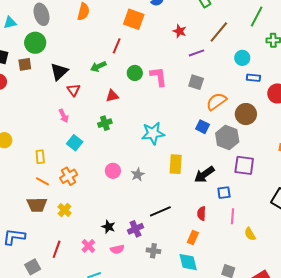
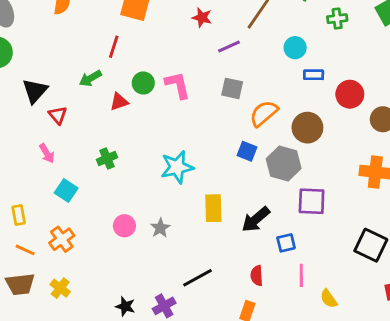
red triangle: (112, 96) -> (119, 102), moved

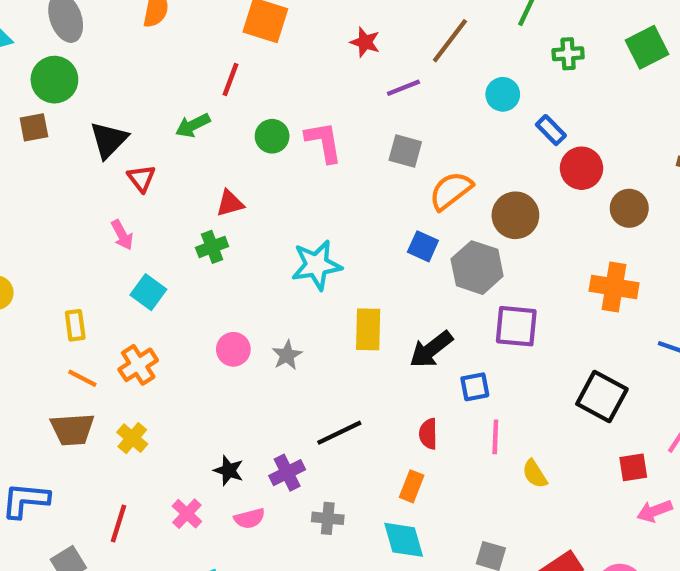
blue rectangle: (314, 75) -> (551, 130), moved, turned 42
red triangle: (119, 102) -> (230, 203), moved

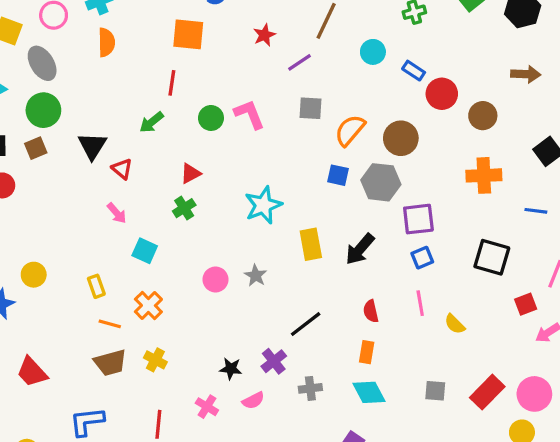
red star: (365, 42) -> (264, 35), turned -30
blue square: (475, 387) -> (422, 258), moved

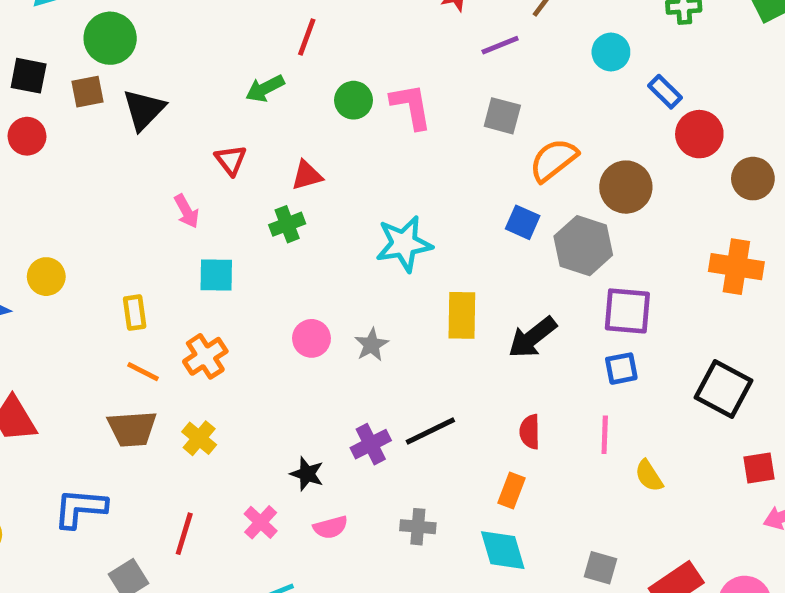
black triangle: (92, 146) -> (144, 110), moved
red triangle: (122, 169) -> (231, 160), moved
cyan square: (145, 251) -> (216, 275), turned -35
purple cross: (274, 361) -> (371, 444), moved

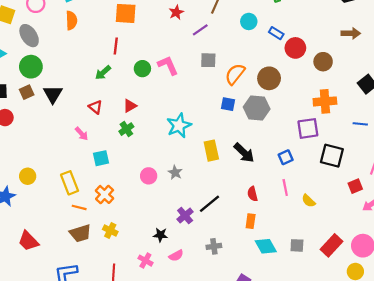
purple square: (627, 311) -> (308, 128), moved
yellow rectangle: (135, 313) -> (70, 183), size x1.5
black arrow: (532, 337) -> (244, 153), turned -85
cyan diamond: (503, 550) -> (266, 246), moved

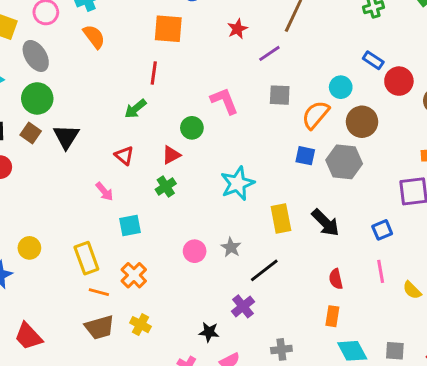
orange semicircle: (71, 20) -> (94, 37), turned -36
cyan circle: (249, 21) -> (341, 87), moved
green circle: (142, 69) -> (192, 128), moved
brown square: (27, 92) -> (31, 133), turned -32
black line: (209, 204) -> (264, 270), moved

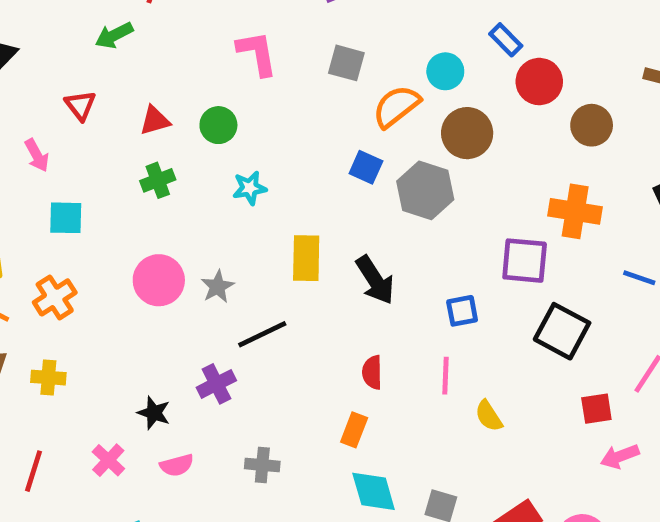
green circle: (192, 128) -> (218, 125), moved
cyan star: (237, 183) -> (250, 188), size x0.6
green cross: (166, 187) -> (158, 180), moved
pink circle: (195, 251) -> (159, 280), size x1.4
yellow cross: (140, 325) -> (48, 378), turned -36

